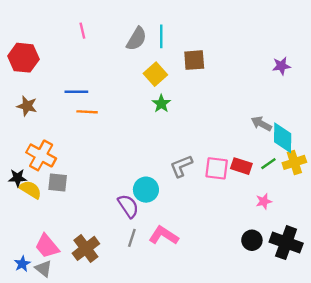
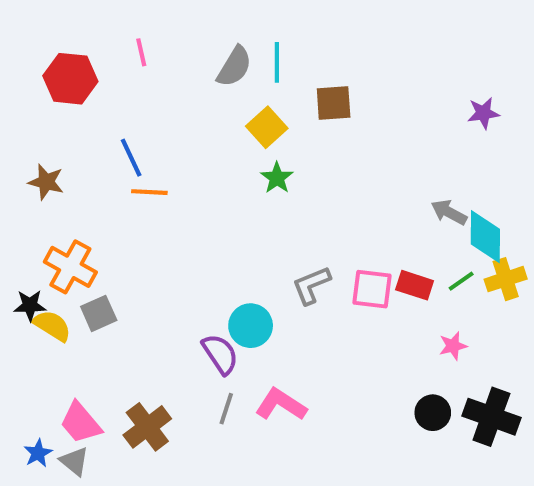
red hexagon: (23, 58) -> (70, 79), moved
blue line: (76, 92) -> (131, 158), turned 65
gray square: (58, 183) -> (99, 313), turned -30

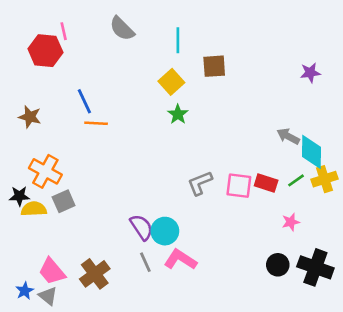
pink line: (141, 52) -> (64, 31), moved
gray semicircle: (234, 67) -> (122, 29), moved, turned 104
yellow semicircle: (52, 326) -> (34, 209), turned -35
cyan circle: (251, 326) -> (165, 231), moved
gray line: (226, 409) -> (145, 262), turned -42

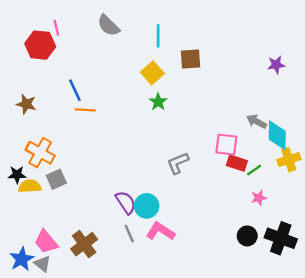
green line: (296, 180) -> (254, 170), moved
pink square: (239, 186) -> (226, 145), moved
blue star: (25, 291) -> (22, 259), size x1.5

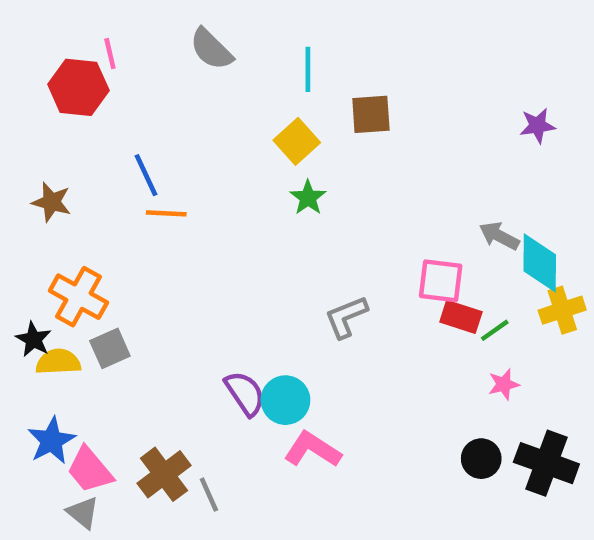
black star: (17, 175) -> (33, 339), turned 30
gray line: (129, 234) -> (209, 495), moved
blue star: (22, 259) -> (51, 441), moved

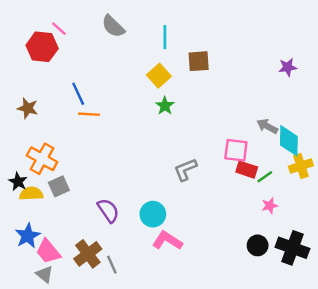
pink line: (110, 54) -> (59, 29), turned -35
purple semicircle: (245, 393) -> (108, 210), moved

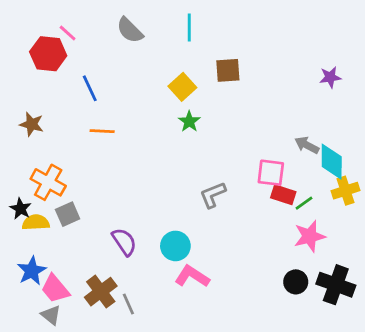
cyan line: (165, 37) -> (189, 27), moved
blue line: (78, 94) -> (90, 88), moved
pink star: (270, 206) -> (310, 236), size x1.6

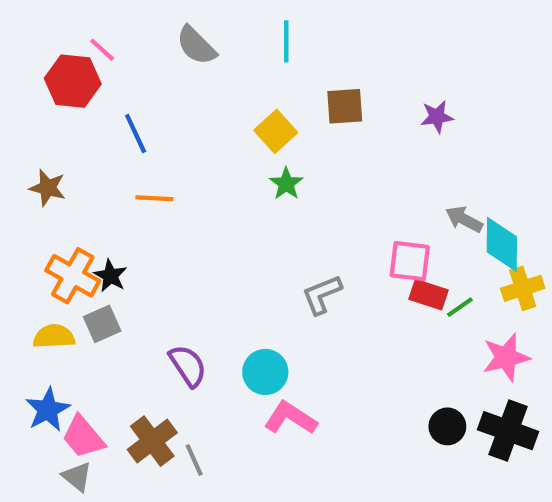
purple star: (330, 77) -> (437, 117), moved
black star: (21, 209) -> (110, 276), moved
pink star: (310, 236) -> (506, 357), moved

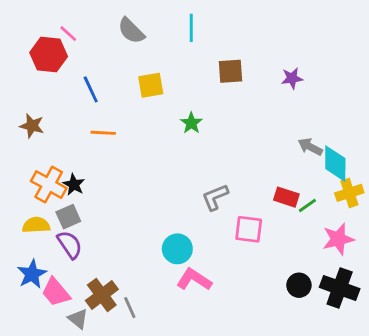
yellow square: (276, 131) -> (151, 85), moved, turned 32
pink square: (410, 261) -> (249, 229), moved
purple semicircle: (188, 366) -> (70, 245), moved
gray triangle: (77, 477) -> (78, 319), moved

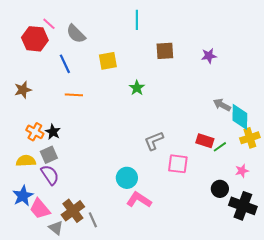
gray semicircle: (131, 31) -> (76, 34), moved
brown star: (32, 126) -> (23, 90), turned -30
orange cross: (49, 185) -> (35, 132), size x0.7
pink star: (338, 239) -> (242, 171), size x0.6
black circle: (299, 285) -> (220, 189), moved

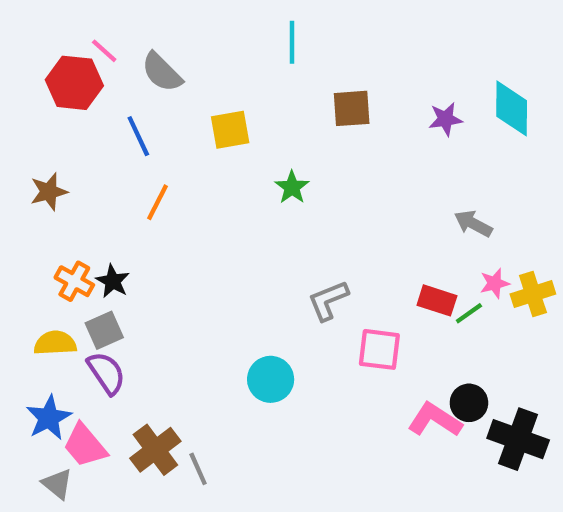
orange line: (74, 95) -> (158, 202), turned -66
cyan diamond: (240, 117) -> (512, 108), moved
pink star: (242, 171) -> (495, 283), moved
pink L-shape: (139, 200) -> (435, 420), moved
gray triangle: (56, 228) -> (57, 484), moved

